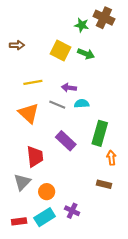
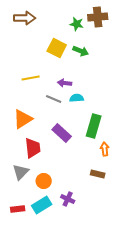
brown cross: (104, 18) -> (98, 17), turned -30
brown arrow: (17, 45) -> (25, 18), moved, size x1.5
orange triangle: (29, 113) -> (23, 119), moved, turned 45

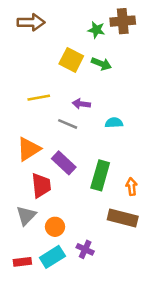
cyan semicircle: (77, 98) -> (114, 123), moved
green rectangle: (94, 126) -> (100, 175), moved
purple rectangle: (62, 133) -> (64, 163), moved
brown rectangle: (98, 174) -> (123, 218), size x1.6

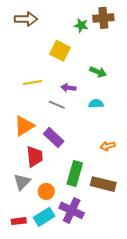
green arrow: (101, 64) -> (98, 72), moved
green rectangle: (100, 175) -> (75, 173), moved
orange arrow: (131, 187) -> (108, 146), moved, turned -96
purple cross: (85, 249) -> (72, 210), size x1.6

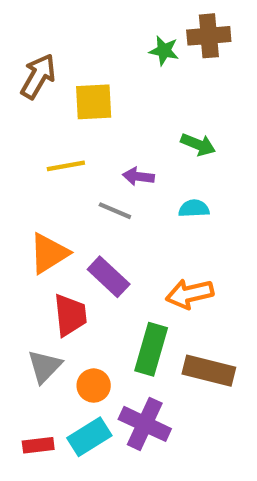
brown arrow: (26, 19) -> (38, 76), moved, turned -60
yellow square: (60, 51) -> (94, 102), moved, turned -30
orange arrow: (108, 146) -> (190, 294), moved, size x1.5

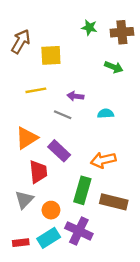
brown cross: (209, 36) -> (122, 32), moved
green arrow: (198, 145) -> (114, 67), moved

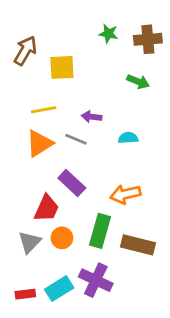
orange triangle: (27, 138) -> (39, 144), moved
red trapezoid: (38, 172) -> (46, 208), turned 30
orange circle: (51, 210) -> (62, 238), moved

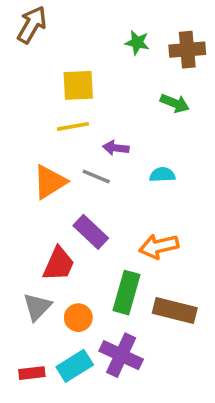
brown arrow: (25, 51) -> (32, 25), moved
yellow line: (44, 110) -> (73, 126), moved
orange circle: (62, 238) -> (78, 318), moved

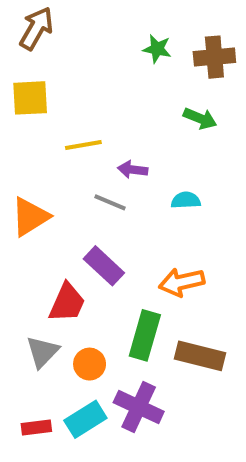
yellow square: (78, 85) -> (30, 98), moved
orange triangle: (50, 182) -> (30, 217), moved

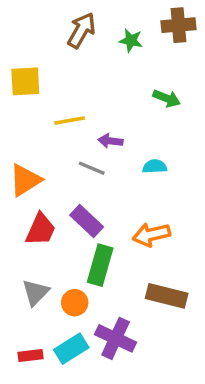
brown arrow: (36, 28) -> (81, 30), moved
brown cross: (214, 57) -> (179, 25), moved
red trapezoid: (67, 303) -> (41, 229), moved
green rectangle: (145, 335) -> (100, 265), moved

